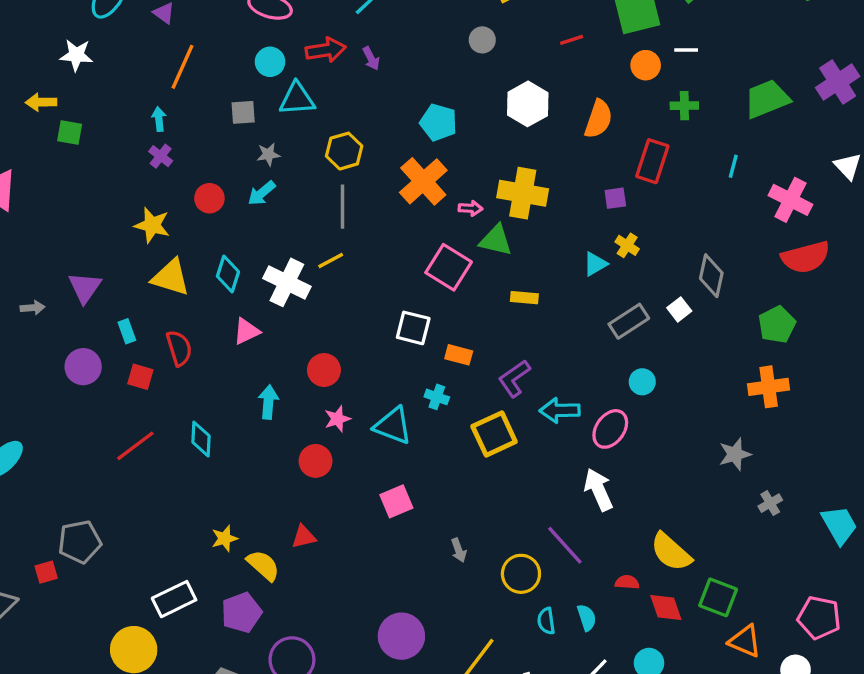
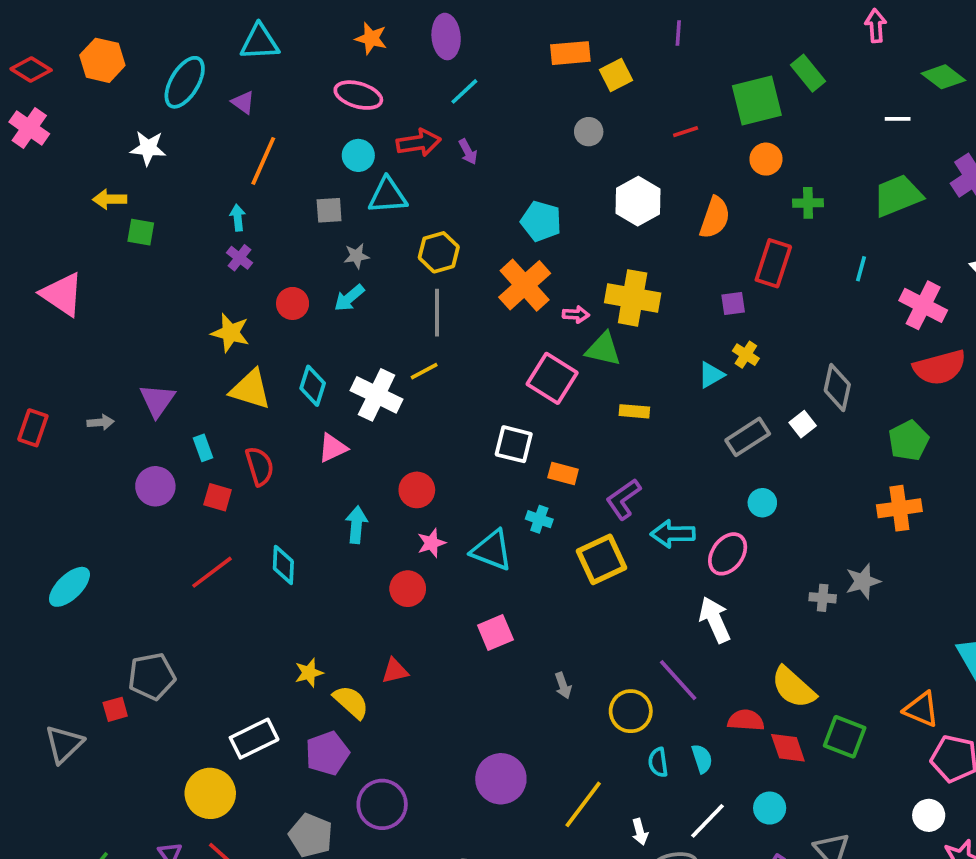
white line: (686, 50) -> (898, 119), moved
gray cross: (770, 503) -> (823, 598), moved, turned 35
red semicircle: (627, 582) -> (746, 720), size x1.4
orange triangle: (745, 641) -> (921, 709), moved

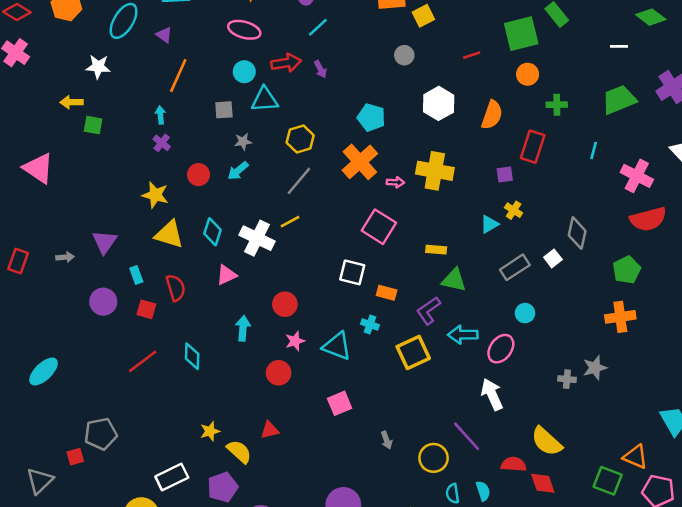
gray line: (437, 313) -> (299, 181), turned 40
green triangle: (603, 349) -> (454, 280), moved
green square: (845, 737) -> (608, 481), moved

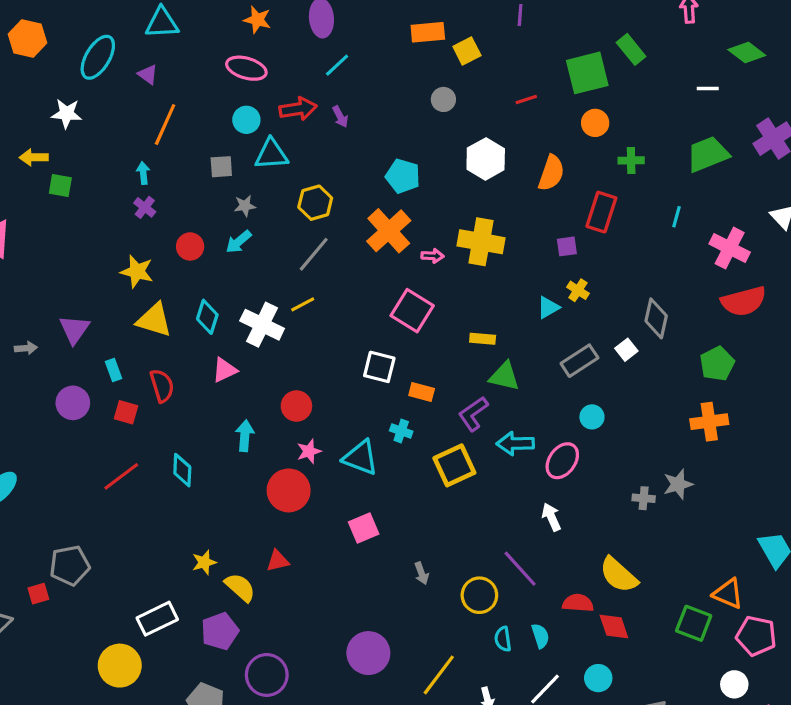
red circle: (279, 373) -> (289, 490), size x1.4
white arrow: (492, 394) -> (551, 517), size x0.7

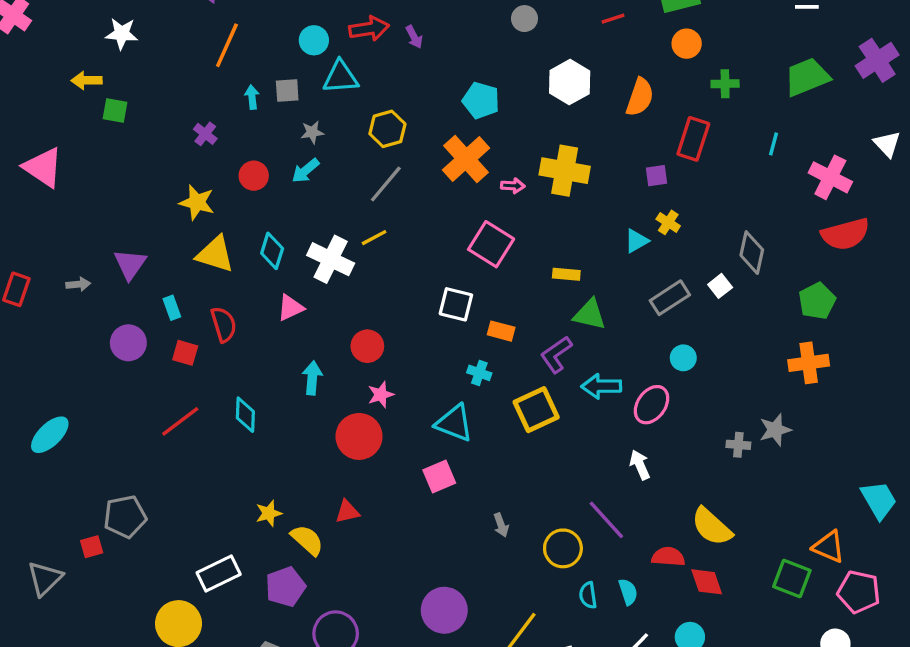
cyan arrow: (143, 173) -> (252, 97), moved
cyan triangle: (361, 458) -> (454, 423), moved

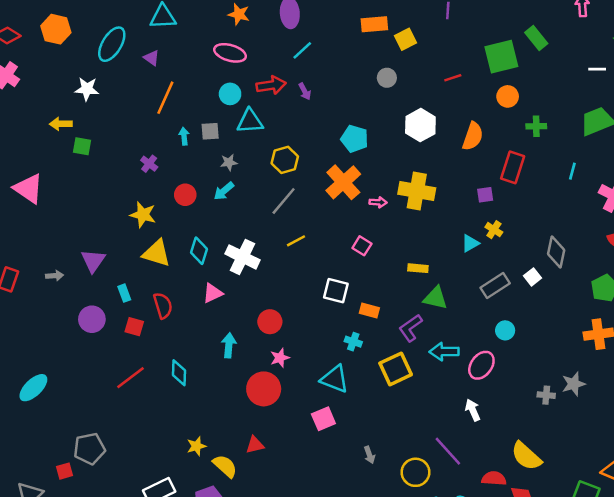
yellow line: (374, 238) -> (296, 241), moved
pink square: (491, 244) -> (362, 246), size x0.6

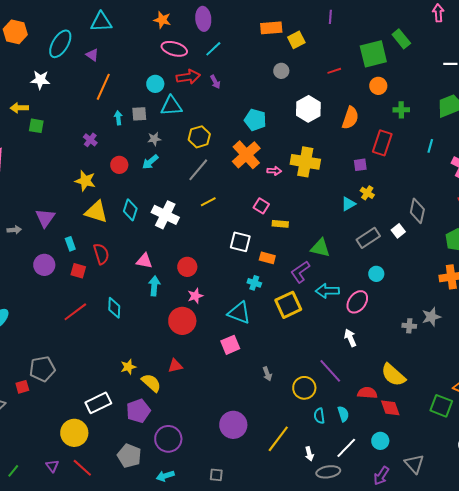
pink ellipse: (230, 53) -> (174, 49), moved
yellow rectangle: (418, 268) -> (280, 224), moved
pink triangle: (213, 293) -> (144, 261), moved, turned 36

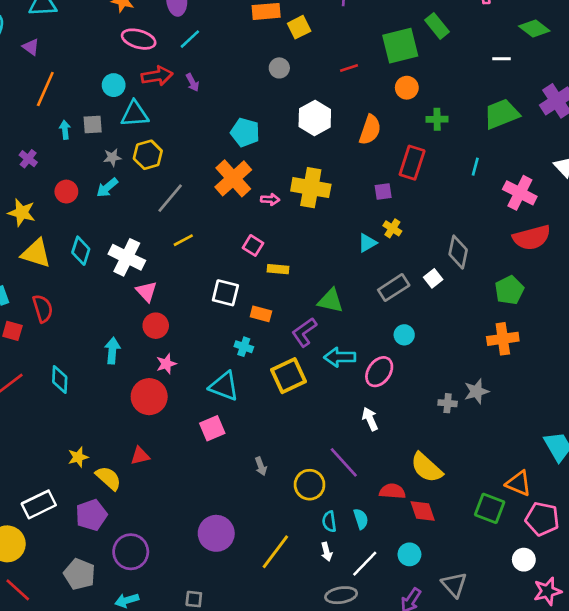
yellow hexagon: (199, 137) -> (148, 155), moved
pink triangle: (144, 261) -> (147, 291), moved, turned 36
white arrow: (309, 454) -> (327, 552), moved

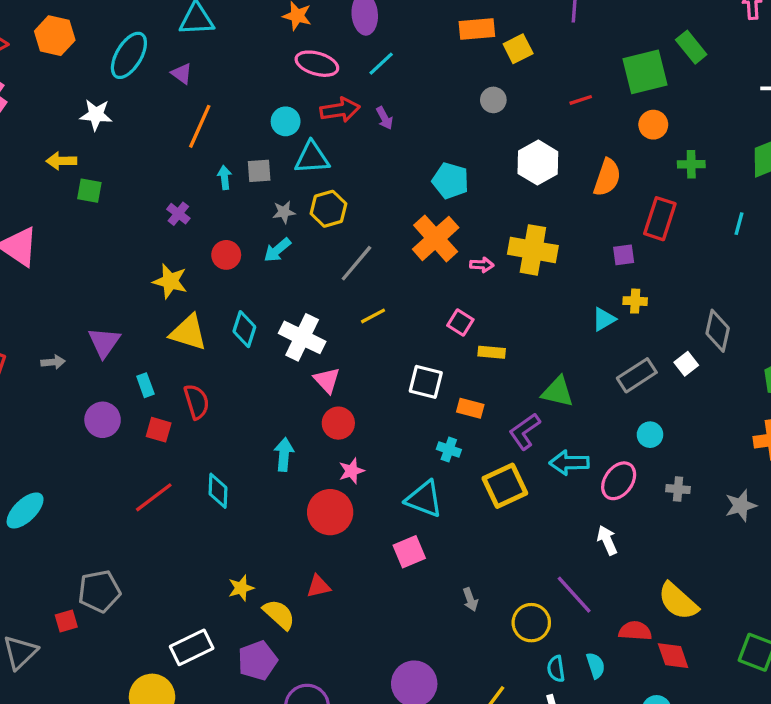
yellow cross: (392, 228) -> (635, 301), turned -30
gray cross: (448, 403) -> (678, 489), moved

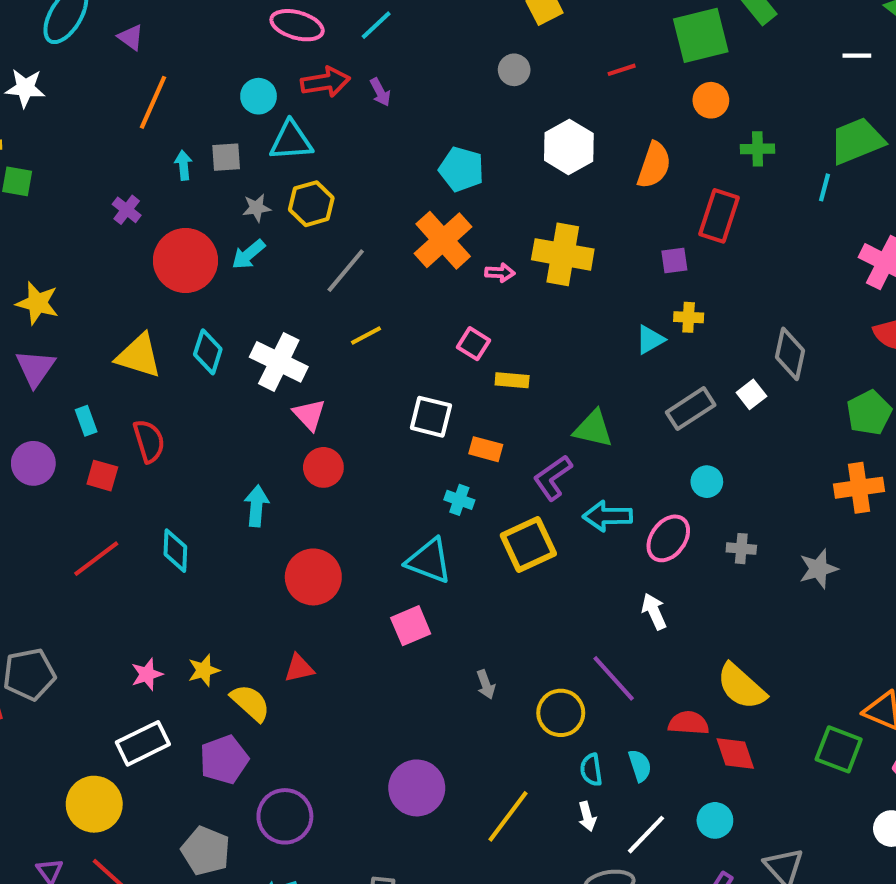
cyan line: (739, 224) -> (824, 187), moved
red circle: (226, 255) -> (185, 261), size x1.8
yellow star: (170, 281) -> (37, 303), moved
pink star: (352, 471) -> (147, 674), moved

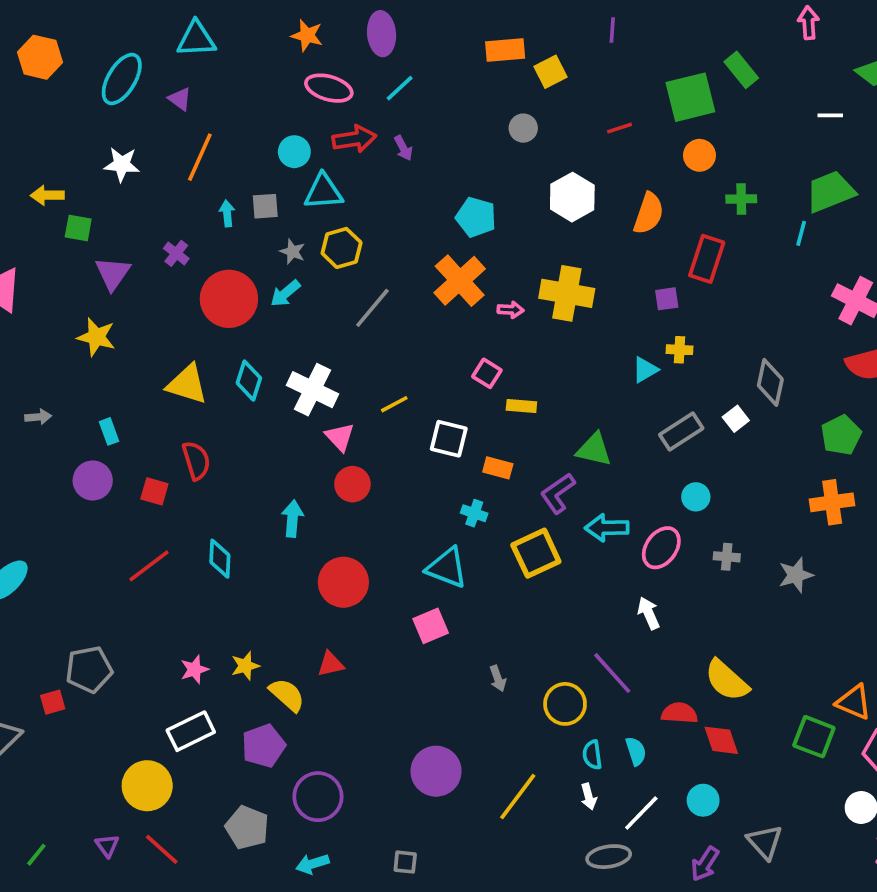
white star: (25, 88) -> (122, 164), moved
gray star: (256, 208) -> (293, 252), turned 30
yellow line: (366, 336) -> (394, 404), moved
purple triangle: (35, 368) -> (113, 273), moved
cyan rectangle: (86, 421) -> (109, 431), moved

